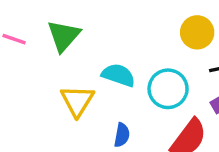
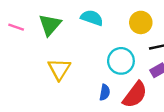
cyan semicircle: (118, 75) -> (92, 18), moved
blue semicircle: (122, 135) -> (105, 92), moved

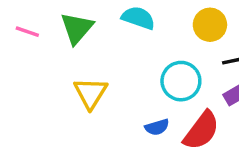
blue semicircle: (105, 92) -> (157, 127), turned 63

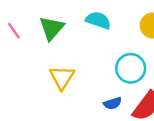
pink line: (27, 32) -> (14, 31), turned 36

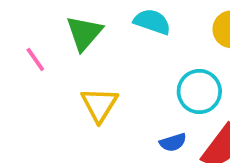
pink line: (14, 31) -> (35, 59), moved

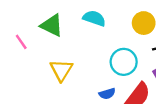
green triangle: (84, 33) -> (52, 25), turned -45

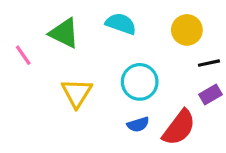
cyan circle: (124, 62) -> (140, 82), moved

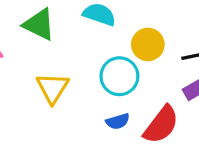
yellow circle: (187, 30) -> (148, 44), moved

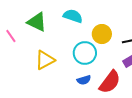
yellow triangle: (53, 88) -> (45, 60), turned 30

